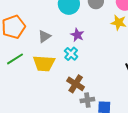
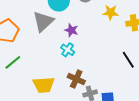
gray triangle: (44, 36) -> (43, 21), moved, size x1.6
yellow trapezoid: (44, 63) -> (44, 85), moved

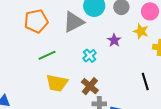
purple star: (71, 30) -> (114, 40), moved
green line: (13, 62) -> (47, 55), moved

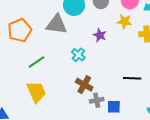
gray triangle: (74, 22) -> (57, 24), turned 45
black line: (145, 82) -> (132, 78), moved, turned -60
yellow trapezoid: (57, 83) -> (36, 92), moved, turned -115

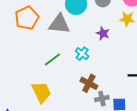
orange pentagon: (20, 30) -> (27, 18), moved
green line: (37, 62) -> (52, 59), moved

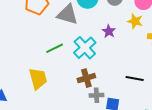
cyan cross: (82, 54) -> (85, 48), size x1.6
brown cross: (89, 83) -> (86, 78), turned 36

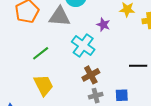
green line: (55, 48) -> (41, 53), moved
gray cross: (97, 95) -> (96, 96), moved

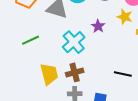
yellow trapezoid: (44, 85) -> (49, 74), moved

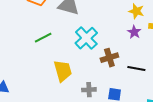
purple star: (98, 26) -> (134, 32), moved
brown cross: (75, 72) -> (109, 58), moved

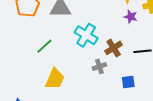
yellow trapezoid: (63, 71) -> (55, 79), moved, turned 55
gray cross: (89, 90) -> (99, 66), moved

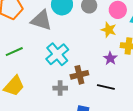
purple star: (131, 17) -> (110, 58), moved

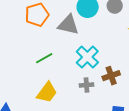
gray cross: (60, 88) -> (87, 85), moved

